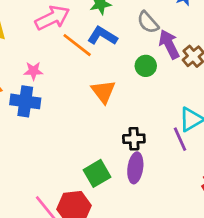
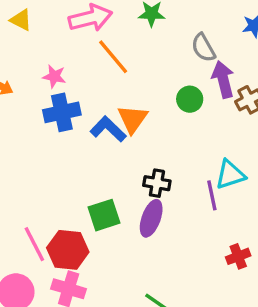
blue L-shape: (102, 36) -> (108, 129), moved
blue cross: (25, 101) -> (62, 112), moved, turned -32

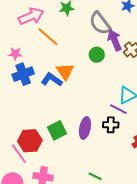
gray semicircle: (203, 48) -> (100, 23), size x1.4
black cross: (157, 183) -> (111, 125), moved
purple line: (212, 195) -> (118, 109), turned -42
red hexagon: (68, 250) -> (30, 141), moved

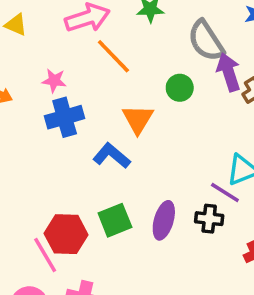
green circle: (97, 55) -> (180, 88), moved
blue L-shape: (52, 80) -> (112, 156), moved

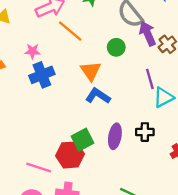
blue L-shape: (112, 156) -> (98, 96), moved
purple line: (225, 192) -> (150, 79), moved, turned 48
red hexagon: (66, 234) -> (70, 155), moved
pink line: (45, 255) -> (39, 168), turned -35

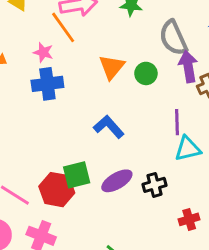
orange line: (70, 31) -> (63, 27), moved
orange triangle: (91, 71) -> (112, 67), moved
black cross: (145, 132) -> (155, 185), turned -30
purple ellipse: (115, 136) -> (117, 181), turned 35

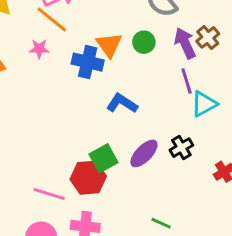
purple arrow: (188, 66) -> (185, 43), moved
blue cross: (47, 84) -> (88, 62), moved, turned 36

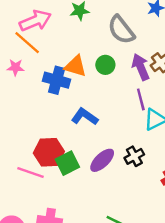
orange triangle: (109, 45) -> (75, 66), turned -40
red hexagon: (88, 178) -> (49, 152), moved
pink line: (49, 194) -> (31, 173), moved

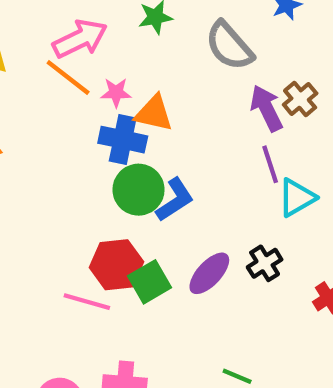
green circle: (105, 65) -> (139, 190), moved, size x1.5
pink star: (15, 67) -> (116, 93), moved
blue L-shape: (85, 117) -> (175, 200), turned 115

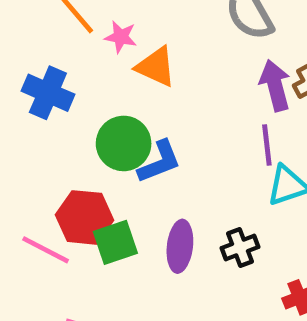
blue cross: (123, 140) -> (48, 93), moved
purple ellipse: (209, 273) -> (180, 246), turned -48

